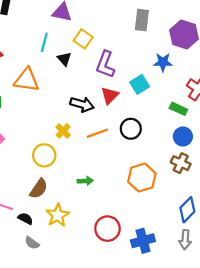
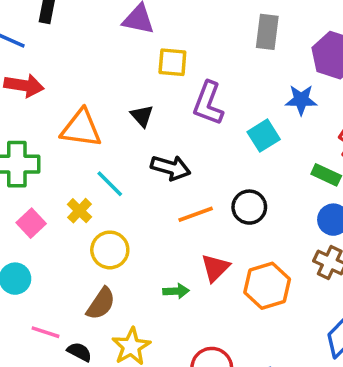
yellow square: (83, 39) -> (172, 62), turned -30
cyan line: (44, 42) -> (110, 184), moved, turned -60
black triangle: (64, 59) -> (142, 116), moved
red triangle: (110, 95) -> (215, 268), moved
yellow cross: (63, 131) -> (79, 211), moved

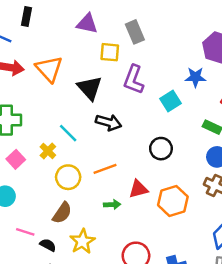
gray rectangle: (267, 32) -> (135, 32), moved, turned -30
black triangle: (142, 116) -> (90, 88), size x1.6
orange triangle: (81, 128) -> (49, 69), moved, turned 40
orange line: (196, 214) -> (105, 169), moved
red triangle: (215, 268) -> (138, 189), turned 30

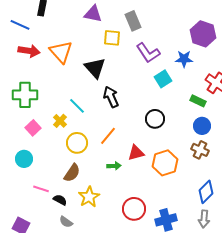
purple L-shape: (134, 80) -> (148, 53), moved, turned -55
black arrow: (109, 122) -> (111, 97), turned -130
orange line: (105, 169) -> (108, 136), turned -30

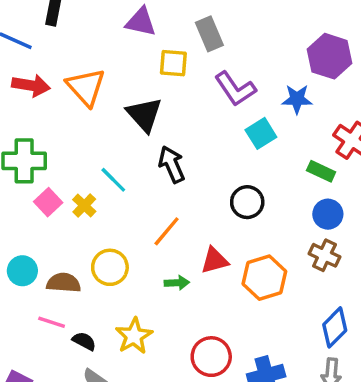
pink square: (33, 128) -> (48, 202), moved
yellow circle: (77, 143) -> (110, 267), moved
brown semicircle: (72, 173) -> (64, 283), moved, turned -120

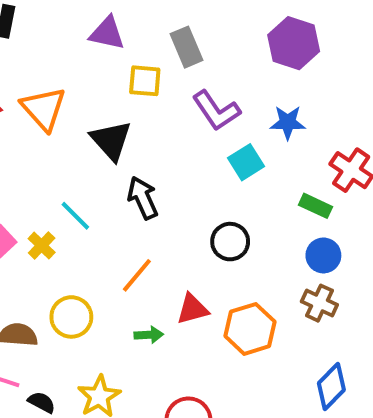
purple hexagon: (330, 56) -> (294, 43), moved

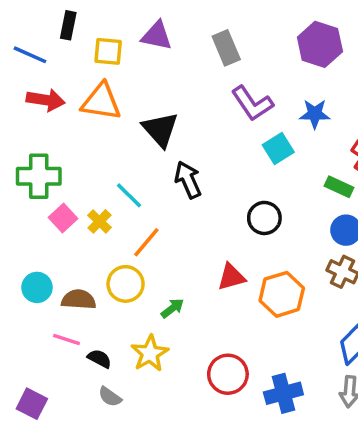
yellow square: (145, 81) -> (108, 51), moved
orange triangle: (44, 109) -> (101, 102), turned -39
orange line: (137, 275) -> (146, 242), moved
green arrow: (149, 335) -> (172, 308), moved, turned -35

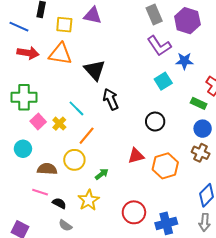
gray rectangle: (226, 48) -> (154, 15), moved
purple L-shape: (252, 103) -> (159, 46), moved
cyan circle: (37, 287) -> (23, 149), moved

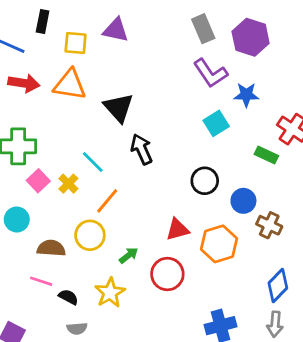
blue circle: (203, 129) -> (243, 201), moved
red circle: (134, 212) -> (167, 274), moved
gray semicircle: (65, 225) -> (77, 329), turned -40

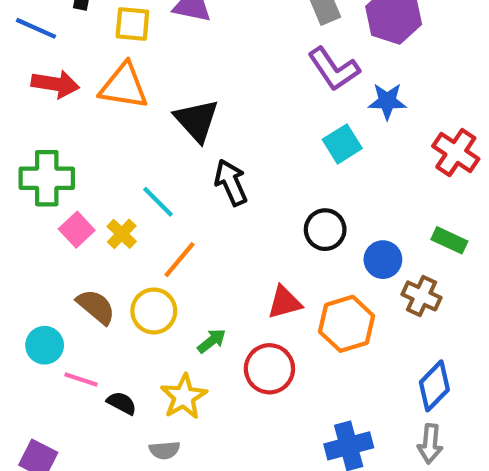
green rectangle: (266, 155) -> (449, 240), moved
cyan circle: (17, 219) -> (45, 345), moved
brown semicircle: (51, 248) -> (96, 307), moved, turned 36
gray semicircle: (77, 329) -> (165, 450), moved

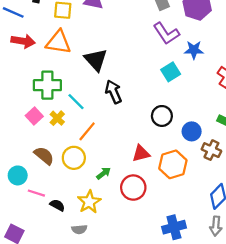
green cross: (47, 178) -> (47, 85), moved

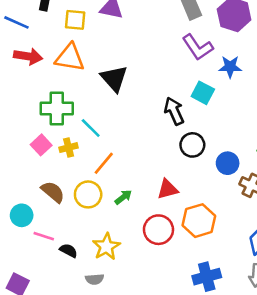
cyan square: (171, 72) -> (203, 93), turned -30
black arrow: (113, 92) -> (174, 111), moved
yellow cross: (57, 118) -> (69, 148), turned 32
orange hexagon: (173, 164) -> (199, 221), moved
green arrow: (104, 173) -> (123, 197), moved

